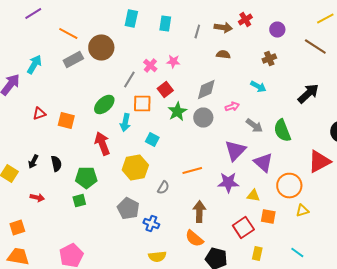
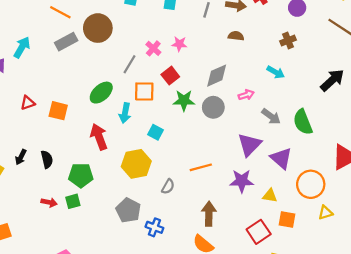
green star: (177, 112) -> (184, 101), turned 30
red arrow: (37, 198) -> (49, 202), moved

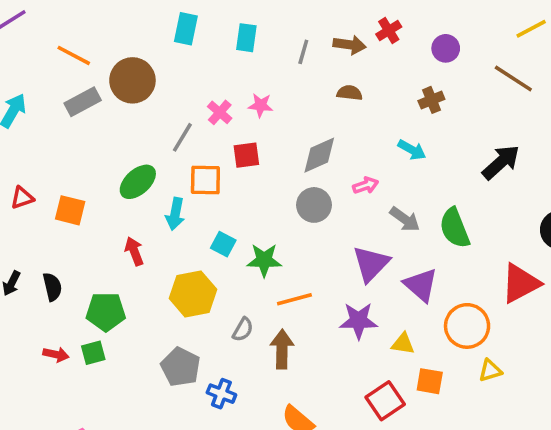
red square: (170, 76) -> (246, 155), turned 30
green star: (184, 101) -> (264, 260), moved
red arrow: (99, 137) -> (134, 251), size x0.7
brown arrow: (209, 214) -> (282, 349), moved

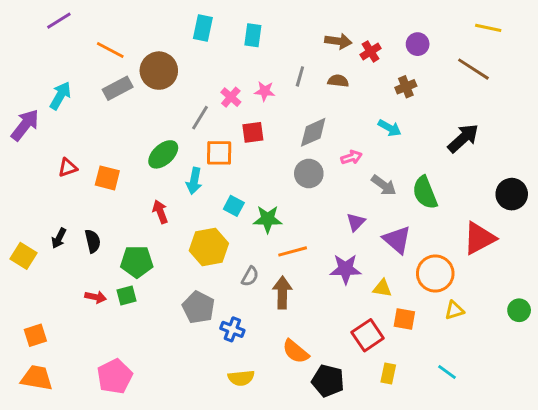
yellow line: (531, 29) -> (488, 28), turned 40
red cross: (389, 31) -> (371, 51), moved
gray line: (303, 52) -> (300, 76), moved
purple triangle: (371, 264) -> (356, 222), size x0.6

